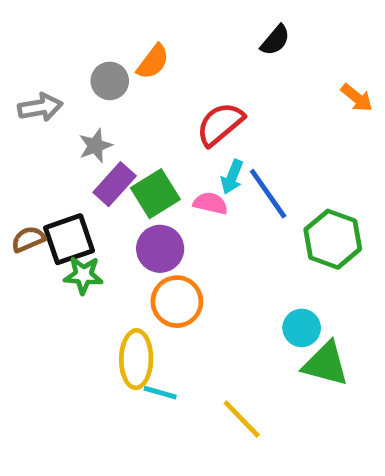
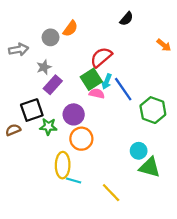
green square: (155, 194) -> (91, 79), moved
brown semicircle: (28, 239) -> (13, 130), moved
green star: (83, 275) -> (48, 127), moved

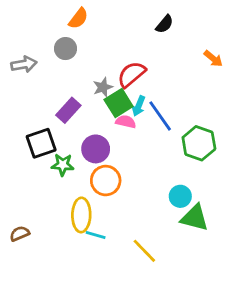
orange semicircle: (70, 29) -> (78, 18), moved
gray star: (44, 67) -> (103, 87), moved
brown semicircle: (13, 130) -> (20, 234), moved

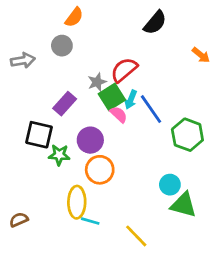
black semicircle: (164, 24) -> (155, 23), size x1.4
pink semicircle: (126, 122) -> (119, 114), turned 30
black square: (41, 143) -> (39, 135), turned 32

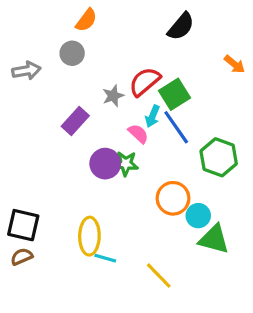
green square: (112, 97) -> (175, 94), moved
black square: (39, 135) -> (23, 225), moved
green star: (59, 155) -> (126, 164), moved
orange circle: (100, 170) -> (173, 198), moved

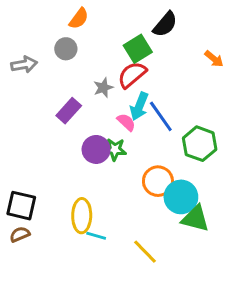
green square: (175, 94) -> (138, 49), moved
cyan arrow: (153, 116) -> (139, 106), size x1.4
cyan circle: (198, 216) -> (181, 197), size x1.5

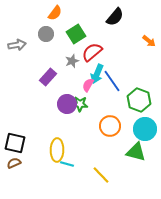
green square: (138, 49) -> (76, 34), moved
pink semicircle: (126, 122) -> (88, 85), turned -104
cyan circle: (181, 197) -> (145, 129), moved

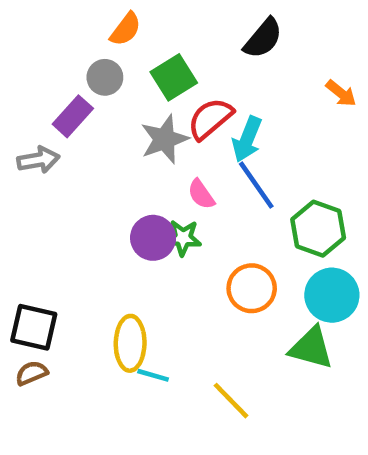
gray arrow: (17, 45) -> (38, 160), moved
gray star: (72, 61) -> (165, 139), size x1.5
cyan arrow: (97, 74) -> (247, 139), moved
purple rectangle: (48, 77) -> (73, 116), moved
pink semicircle: (88, 85) -> (201, 194), turned -64

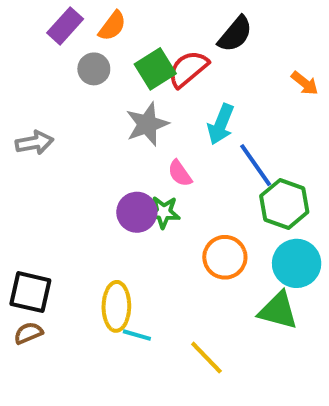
purple rectangle: (73, 116) -> (65, 26), moved
red semicircle: (210, 119) -> (188, 69), moved
blue line: (256, 185) -> (256, 165), moved

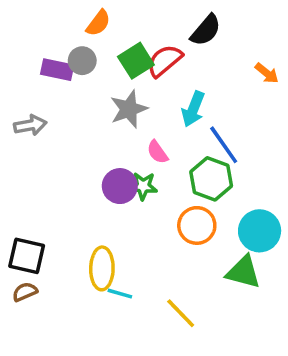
purple rectangle: (65, 26) -> (57, 70), moved, turned 60
green hexagon: (284, 204) -> (211, 179), moved

